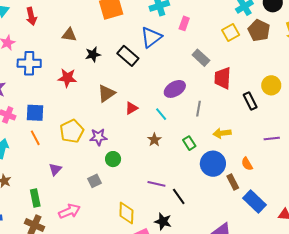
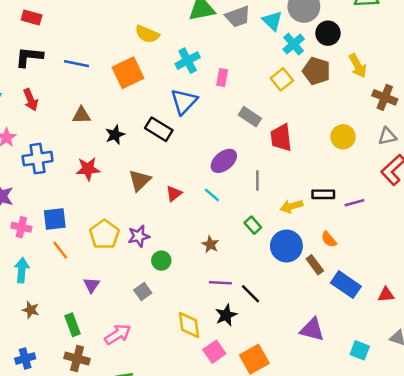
black rectangle: (250, 101) -> (323, 194), moved, turned -54
brown star: (154, 140) -> (210, 244), moved
black star: (163, 221) -> (226, 315), moved, turned -30

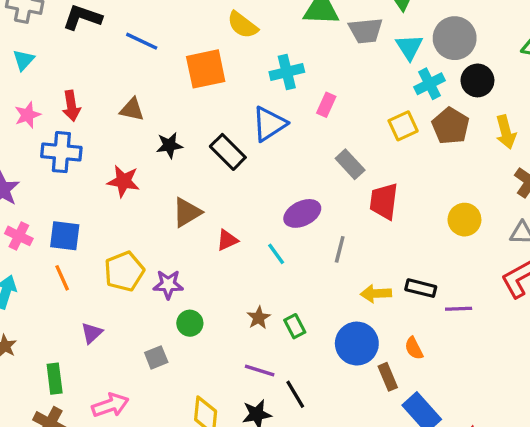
red arrow: (31, 100) -> (71, 106), moved
green rectangle: (253, 225) -> (295, 326), moved

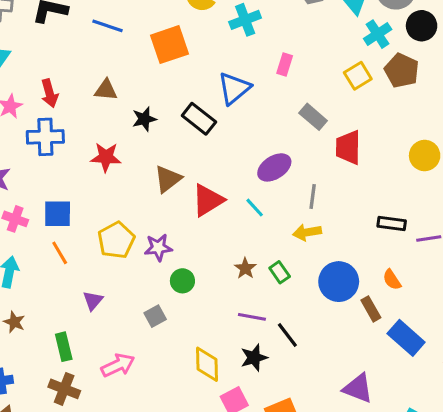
cyan cross: (287, 72) -> (245, 20), moved
red triangle: (227, 240) -> (208, 200), size x1.6
yellow arrow: (376, 294) -> (307, 232), moved

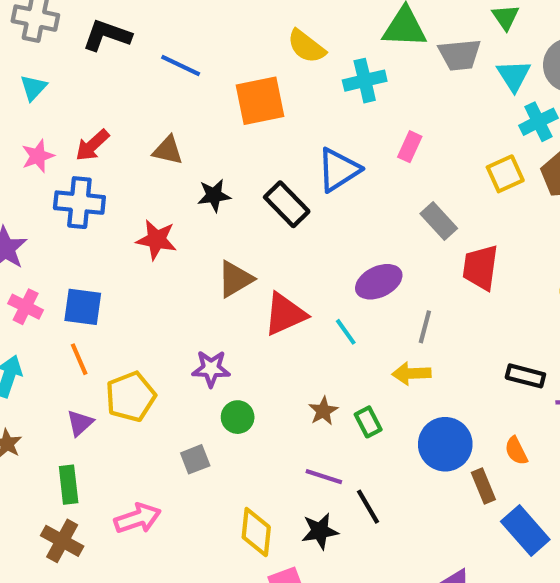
red arrow: (50, 93) -> (92, 145), turned 56
yellow pentagon: (116, 240) -> (131, 397), moved
purple triangle: (93, 301) -> (80, 423), moved

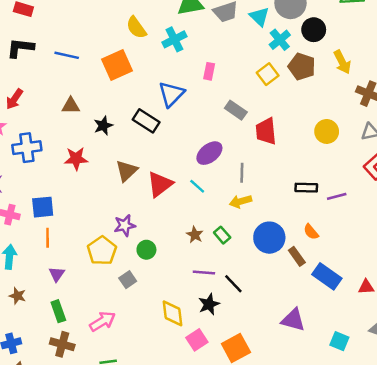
yellow semicircle: (306, 46) -> (136, 28), turned 30
red arrow: (92, 145) -> (14, 99), moved
orange line: (79, 359) -> (48, 238), turned 36
yellow pentagon: (131, 397) -> (102, 251), moved

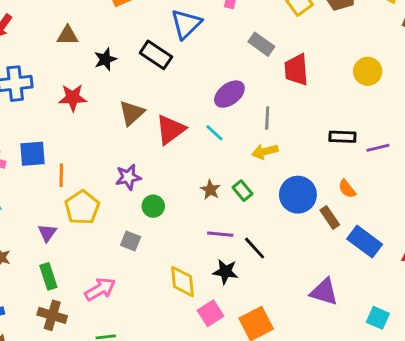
orange line: (48, 238) -> (61, 175), moved
yellow pentagon: (102, 251) -> (82, 207), moved
gray square: (128, 280) -> (131, 241), turned -35
black star: (209, 304) -> (225, 272), turned 30

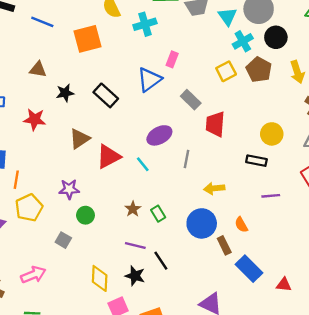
blue triangle: (186, 24) -> (149, 80), moved
black rectangle: (342, 137) -> (256, 161), moved
yellow arrow: (265, 152) -> (214, 188), moved

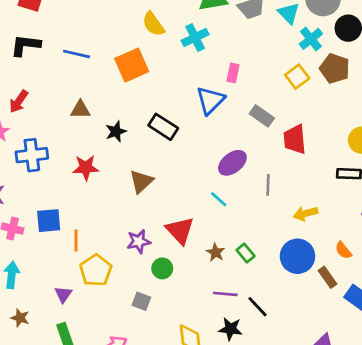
red triangle: (108, 156) -> (180, 230), moved, turned -36

